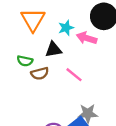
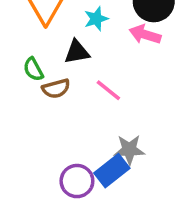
pink arrow: (87, 38) -> (145, 34), moved
green semicircle: (25, 61) -> (33, 69), turned 49

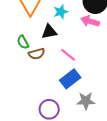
gray star: (129, 150) -> (86, 101), moved
blue rectangle: (112, 171) -> (70, 79), moved

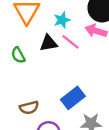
brown semicircle: (37, 54) -> (29, 108), moved
pink line: (68, 55) -> (70, 42), moved

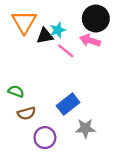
black triangle: (49, 43) -> (45, 36), moved
green semicircle: (18, 55) -> (16, 91), moved, turned 140

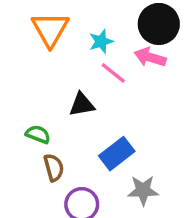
black triangle: (45, 36) -> (82, 105), moved
brown semicircle: (26, 113) -> (54, 168), turned -90

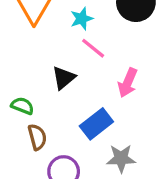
pink arrow: (150, 57) -> (128, 83), moved, turned -84
black triangle: (82, 105) -> (64, 78), turned -30

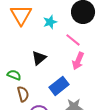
pink line: (93, 48) -> (73, 40), moved

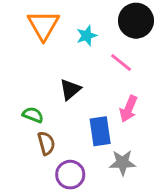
pink arrow: (78, 61) -> (128, 109), moved
blue rectangle: (59, 86) -> (100, 131), turned -60

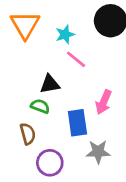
pink line: (121, 63) -> (76, 59), moved
black triangle: (70, 89) -> (50, 84), turned 30
green semicircle: (33, 115) -> (40, 106), moved

